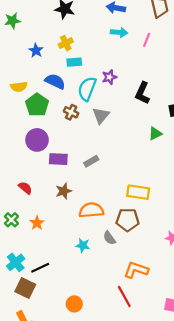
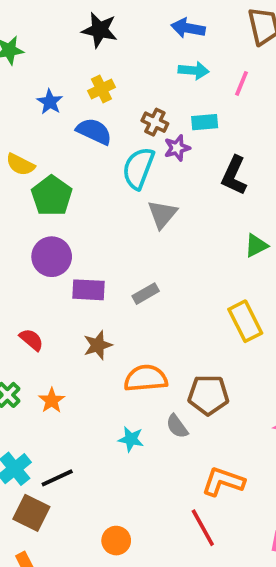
cyan rectangle: (74, 62) -> (205, 122), moved
blue semicircle: (55, 81) -> (94, 131), moved
yellow semicircle: (19, 87) -> (20, 165), turned 35
brown cross: (71, 112) -> (155, 122), moved
yellow rectangle: (138, 192) -> (245, 321), moved, turned 55

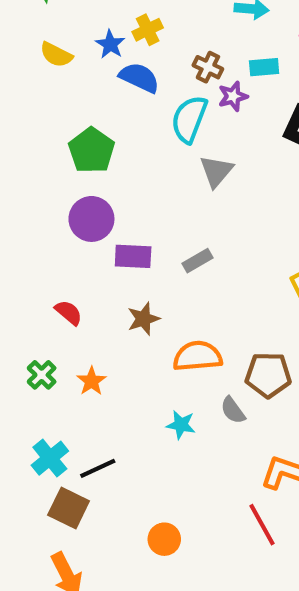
blue star: (50, 102) -> (110, 44), moved
yellow semicircle: (20, 165) -> (56, 55), moved

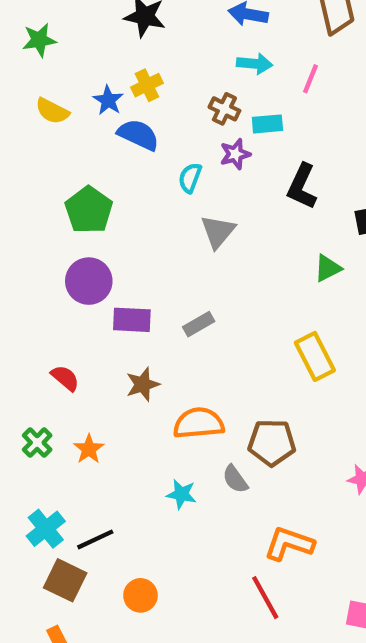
brown cross: (208, 67) -> (224, 109), moved
cyan semicircle: (189, 119) -> (190, 178), size x0.6
orange circle: (164, 539) -> (140, 595), moved

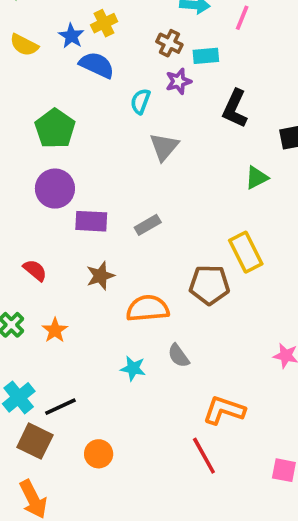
brown pentagon: (272, 443) -> (209, 285), moved

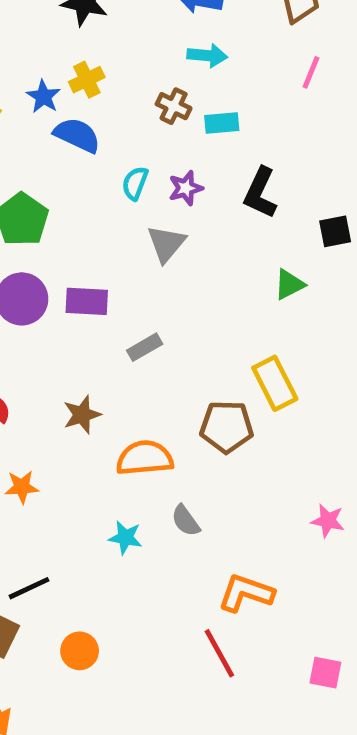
pink line: (242, 18) -> (311, 72), moved
purple star: (179, 81) -> (186, 188), moved
purple rectangle: (91, 221) -> (87, 301), moved
orange star: (55, 330) -> (22, 487), turned 30

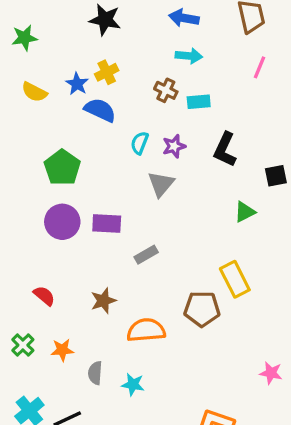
gray semicircle: (186, 521) -> (95, 373), moved, turned 40

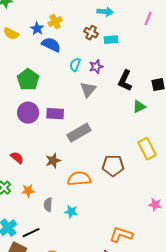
black L-shape: (225, 149) -> (125, 81), moved
gray rectangle: (146, 255) -> (79, 133), size x1.6
yellow rectangle: (235, 279) -> (147, 149), moved

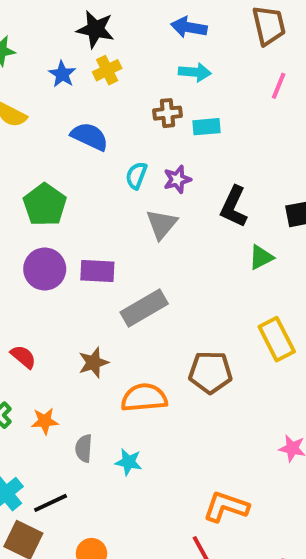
yellow cross: (55, 22) -> (107, 70), moved
blue star: (37, 29) -> (62, 74), moved
brown cross: (91, 33) -> (168, 113), turned -32

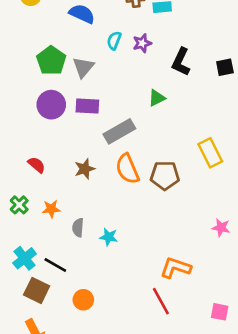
gray triangle: (162, 224) -> (83, 67), moved
green triangle: (261, 257) -> (157, 98), moved
orange semicircle: (144, 398) -> (127, 169), moved, turned -108
black line: (51, 503) -> (55, 265), turned 55

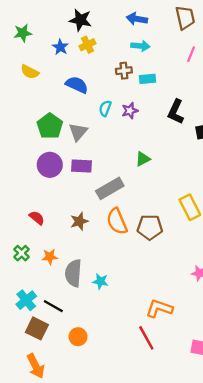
black L-shape: (181, 62) -> (176, 112), moved
gray semicircle: (78, 228) -> (73, 273), size x1.6

